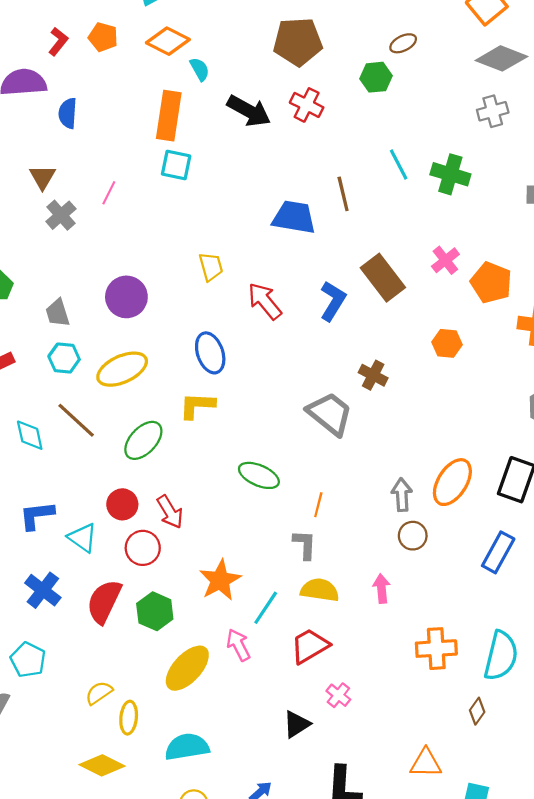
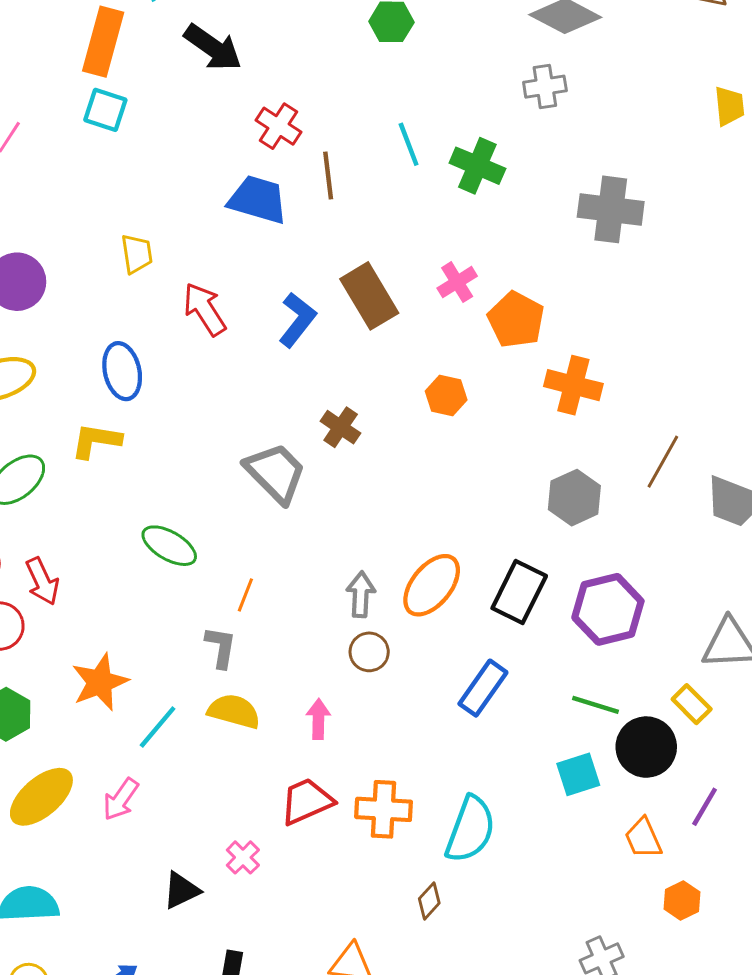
red cross: (307, 105) -> (279, 126), moved
pink arrow: (238, 645) -> (121, 799), moved, turned -124
red trapezoid: (310, 646) -> (307, 801), moved

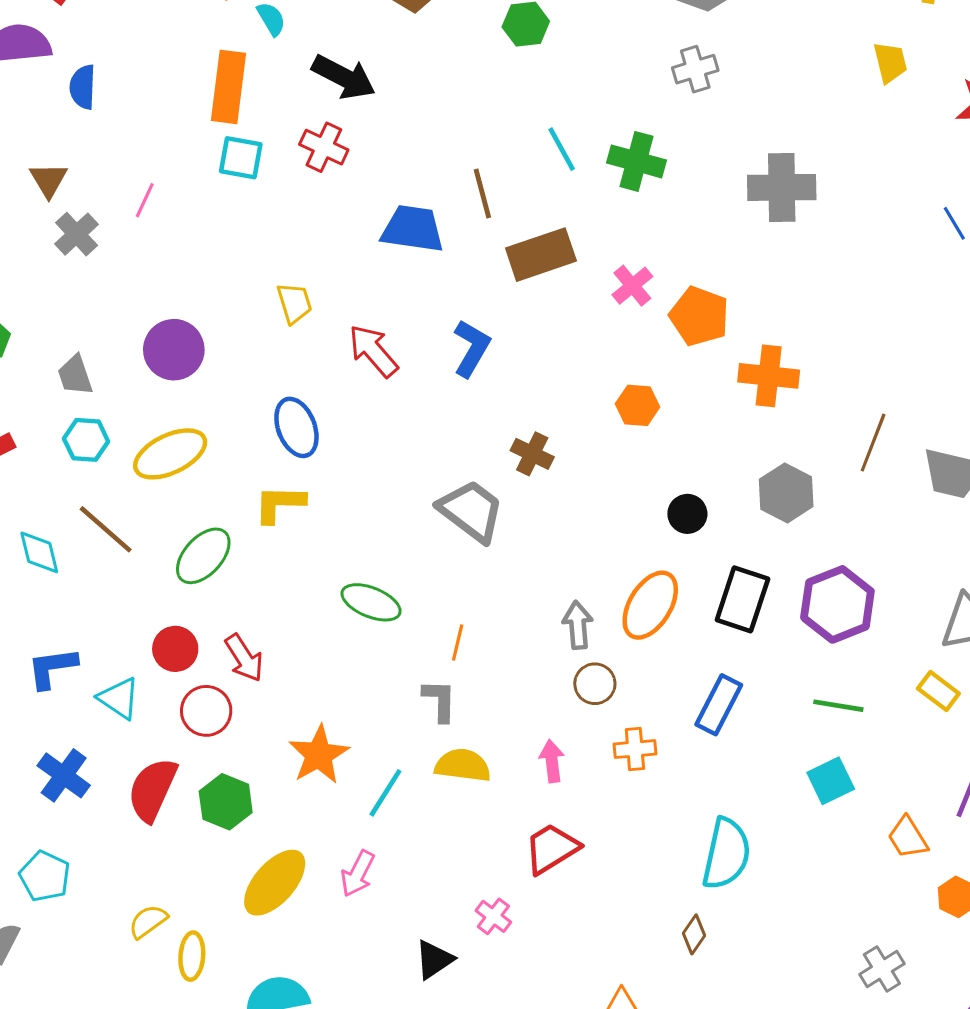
red cross: (279, 126) -> (324, 147), moved
brown rectangle: (369, 296) -> (541, 255), moved, turned -70
black circle: (646, 747) -> (687, 514), moved, size x0.6
orange cross: (384, 809) -> (635, 749), moved, size x0.7

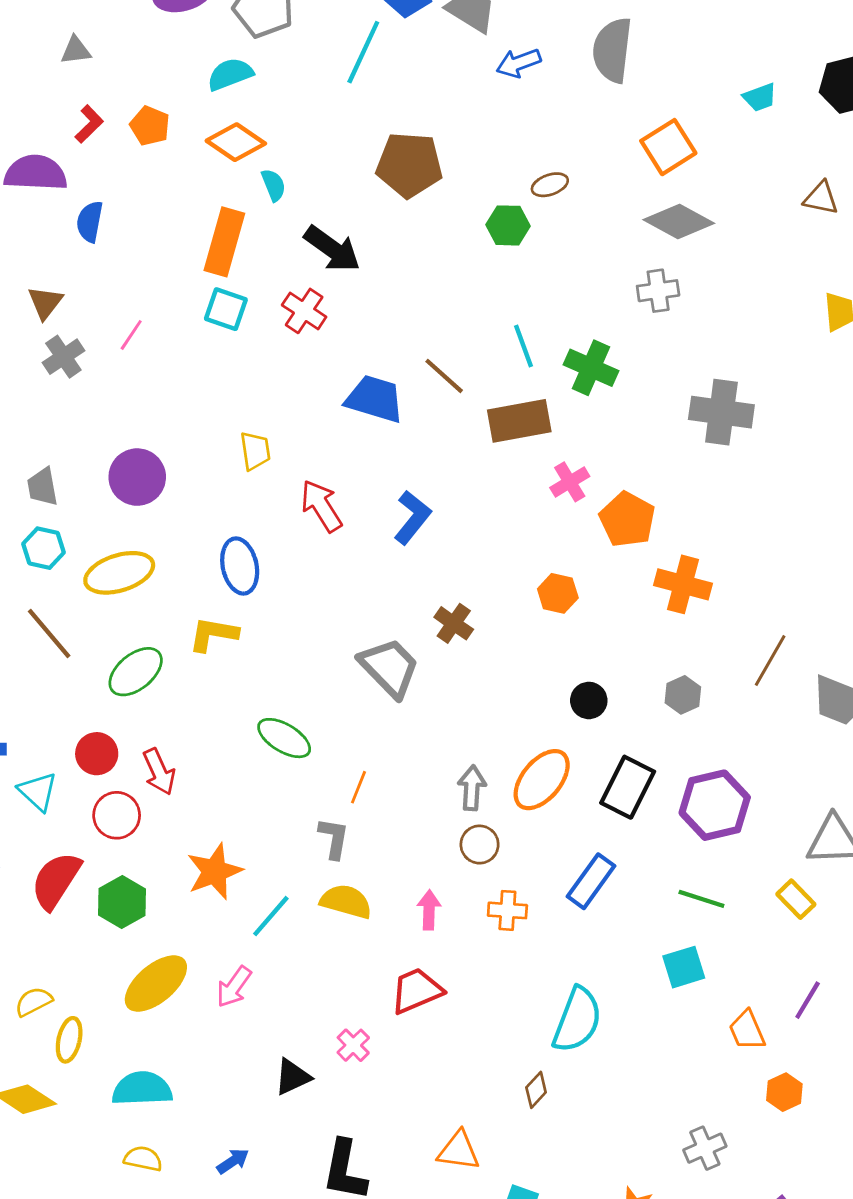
brown line: (482, 194) -> (444, 376), turned -42
brown rectangle: (541, 255) -> (519, 421), moved
gray hexagon: (786, 493) -> (683, 695), size x0.7

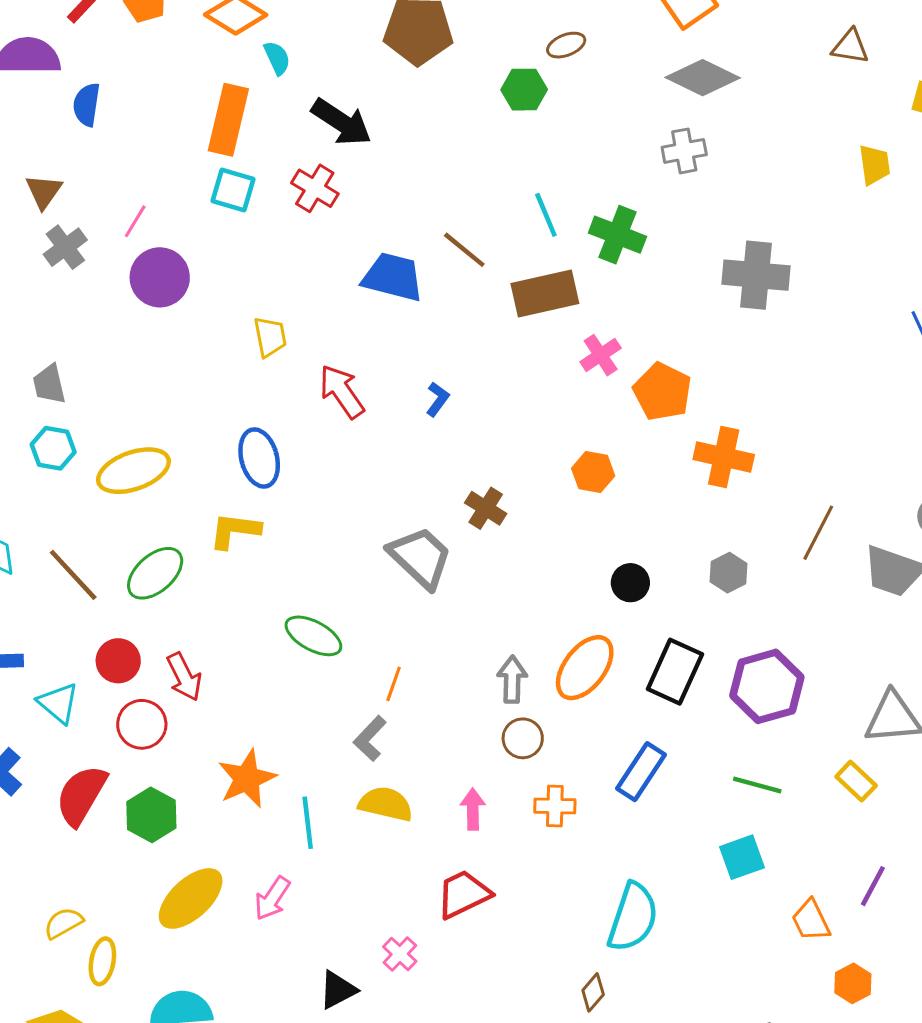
purple circle: (137, 477) -> (160, 277), moved
blue L-shape: (412, 517) -> (438, 399), size x0.6
brown line: (49, 633) -> (73, 575), moved
gray L-shape: (334, 838) -> (370, 738), turned -144
cyan line: (271, 916) -> (308, 823), turned -45

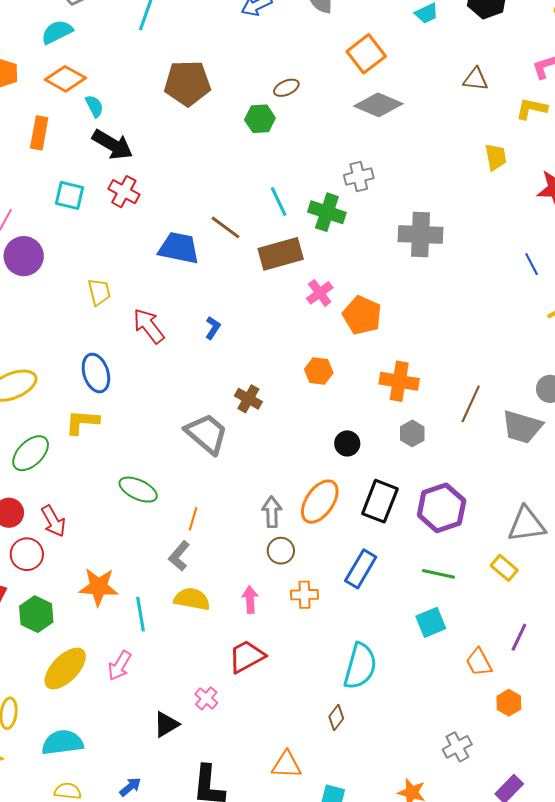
orange rectangle: (228, 120) -> (39, 133), moved, size x0.7
black arrow: (341, 122) -> (112, 145), moved
gray cross: (684, 151) -> (359, 177), moved
orange cross: (724, 457) -> (399, 381), moved
orange star: (247, 779) -> (99, 587), turned 30

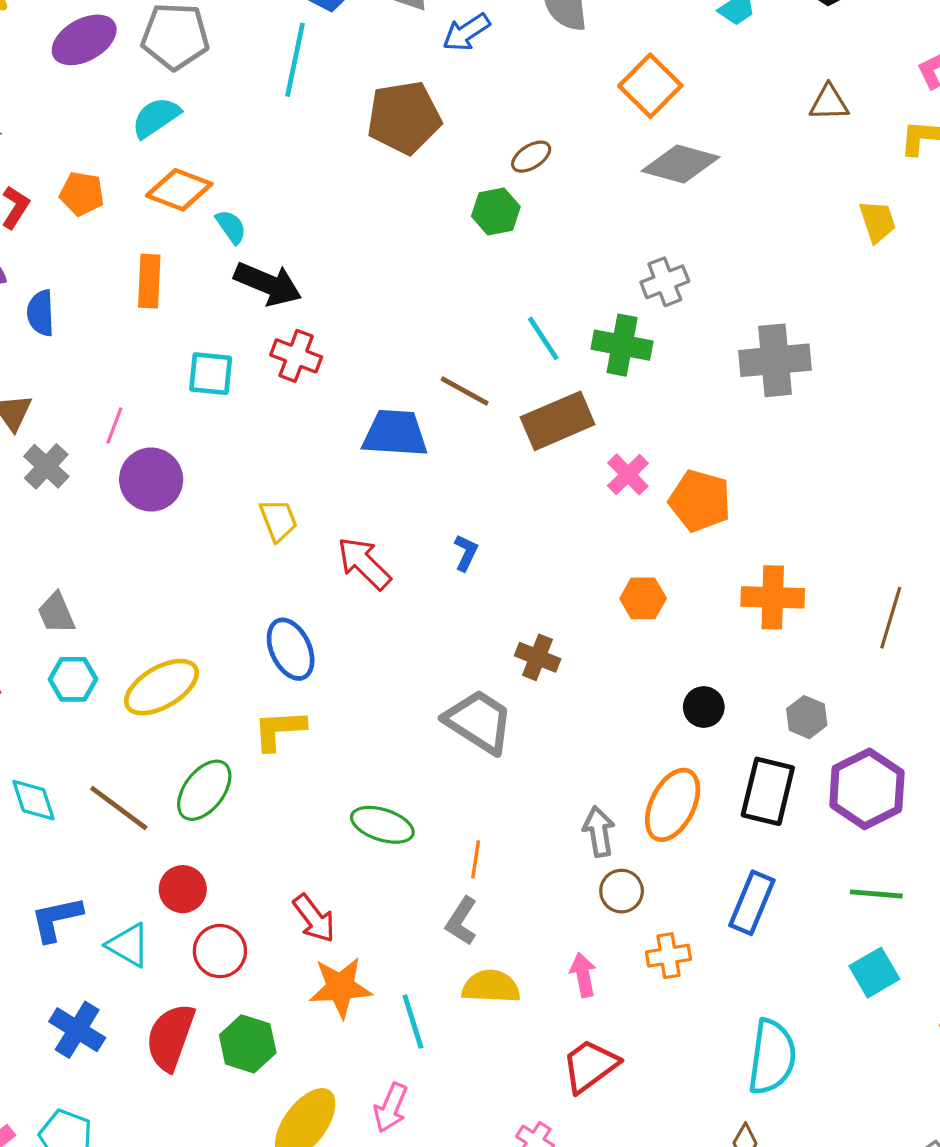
brown pentagon: (187, 83) -> (404, 118), moved
gray hexagon: (412, 433) -> (807, 717), moved
red arrow: (53, 521) -> (314, 918), moved

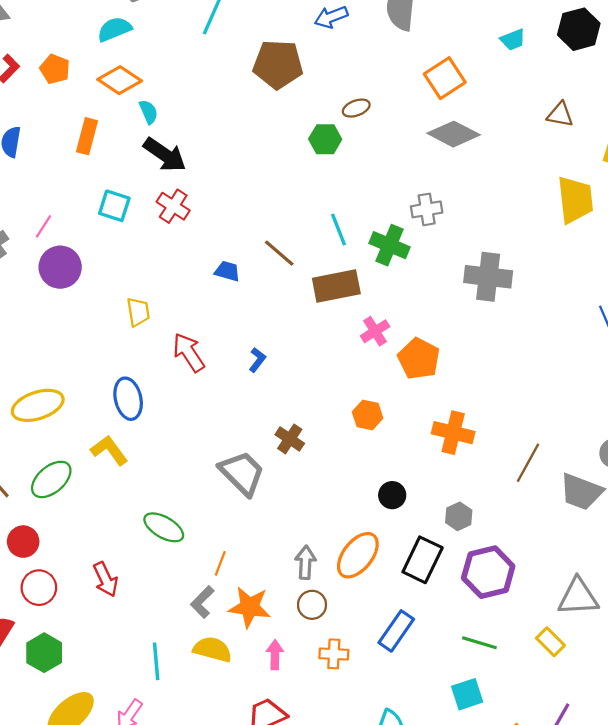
yellow trapezoid: (877, 222) -> (575, 200), size x1.6
blue trapezoid: (395, 433) -> (227, 271), size x0.6
yellow L-shape: (279, 730) -> (109, 450), turned 45
orange star: (340, 987) -> (250, 607), moved

